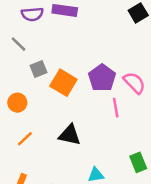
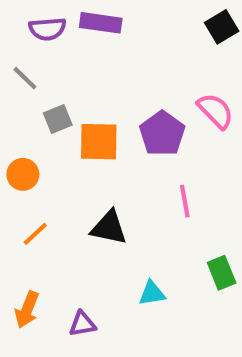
orange square: (63, 83) -> (99, 142), turned -30
pink semicircle: (134, 83) -> (215, 111), moved
pink line: (116, 108) -> (185, 201), moved

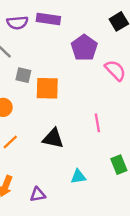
gray square: (58, 119) -> (23, 75), turned 35
purple pentagon: (162, 133) -> (84, 48), moved

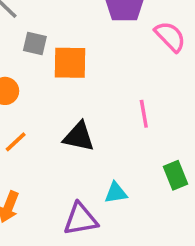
purple triangle: (38, 194) -> (81, 219), moved, size x1.5

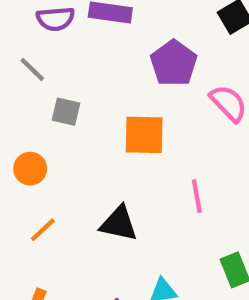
orange square: (70, 63) -> (144, 135), moved

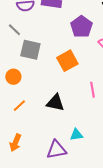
gray square: (66, 112) -> (30, 50), size x1.5
orange square: (144, 135) -> (67, 61), turned -30

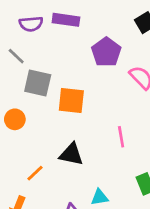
orange square: (67, 61) -> (71, 101), moved, turned 35
orange line: (19, 106) -> (35, 173), moved

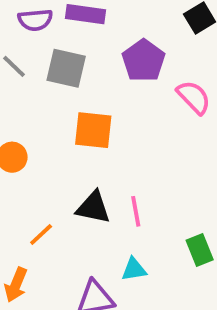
gray square: (38, 83) -> (66, 68), moved
pink line: (121, 137) -> (136, 211), moved

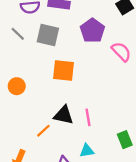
orange line: (41, 235) -> (43, 131), moved

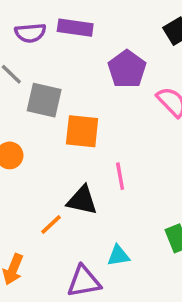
gray square: (48, 35) -> (44, 100), moved
pink line: (88, 117) -> (120, 176), moved

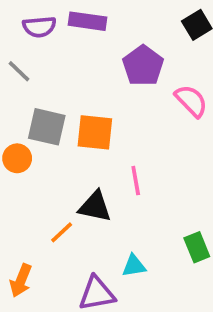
gray square: (44, 100) -> (47, 127), moved

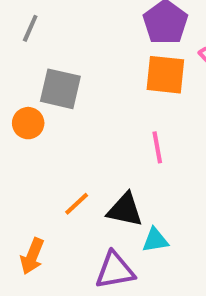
gray line: (19, 71) -> (30, 28), turned 70
orange square: (95, 132) -> (165, 75), moved
black triangle: (95, 206) -> (125, 210), moved

